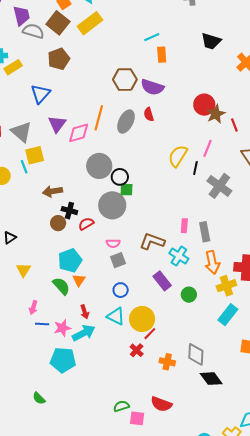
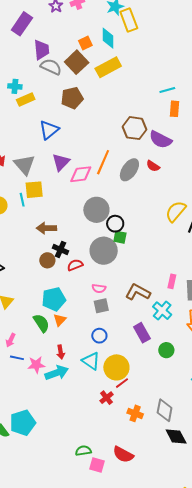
red semicircle: (149, 114) -> (153, 166), turned -48
cyan pentagon: (63, 360) -> (23, 423), moved, turned -30

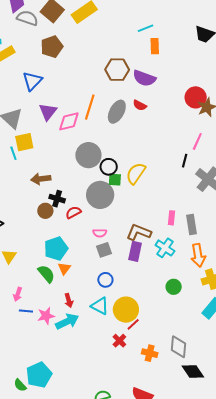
yellow semicircle: (176, 211) -> (136, 173), moved
purple rectangle: (142, 333) -> (135, 251), moved, turned 48

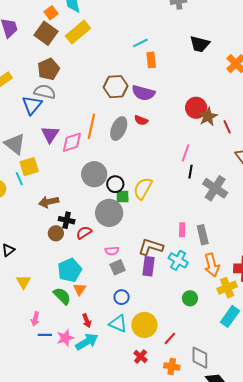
gray semicircle: (27, 18) -> (45, 92), moved
pink line: (197, 141) -> (186, 153), moved
red line: (133, 324) -> (170, 338), moved

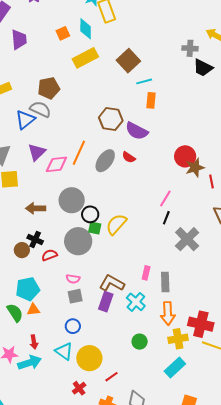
brown square: (46, 33) -> (128, 61), moved
black trapezoid: (200, 44) -> (203, 68), moved
brown arrow: (49, 202) -> (36, 208), moved
orange triangle: (80, 289) -> (33, 310), turned 40

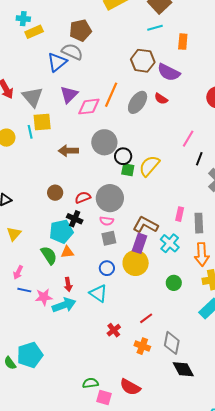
cyan line: (144, 81) -> (155, 28), moved
pink line: (165, 199) -> (188, 139), moved
black cross: (35, 239) -> (75, 219), moved
gray circle: (78, 241) -> (110, 198), moved
yellow circle: (89, 358) -> (136, 263), moved

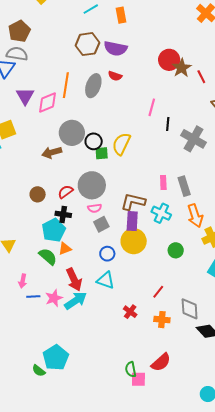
brown arrow: (68, 151) -> (52, 152), moved
red arrow: (68, 284) -> (74, 280), size x1.6
green semicircle: (90, 383) -> (131, 369), moved, turned -77
red semicircle: (130, 387) -> (161, 362), turned -55

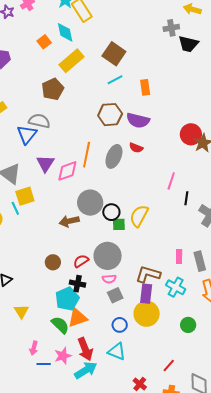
brown pentagon: (19, 31) -> (53, 89), moved
orange triangle: (65, 249) -> (78, 318), size x1.5
pink star: (54, 298) -> (63, 356), moved

